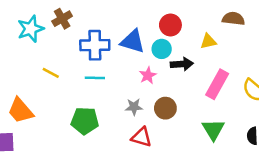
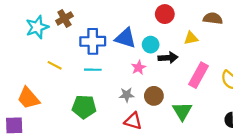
red circle: (170, 25) -> (165, 14), moved
green triangle: (213, 130) -> (182, 111), moved

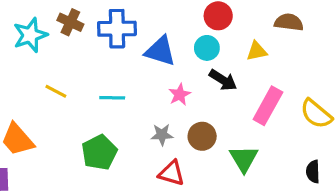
brown cross: (64, 18) -> (70, 22), turned -35
blue cross: (93, 41) -> (117, 29), moved
cyan circle: (151, 45) -> (207, 48), moved
black arrow: (168, 58) -> (223, 80), turned 36
green pentagon: (84, 107) -> (99, 152), turned -30

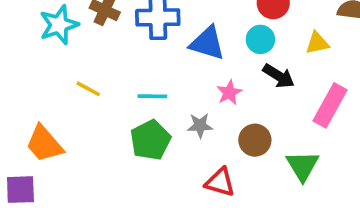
gray star: (162, 135) -> (200, 125), moved
green pentagon: (99, 152) -> (151, 140), moved

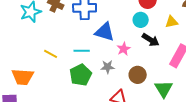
blue triangle: (207, 43) -> (105, 32), moved
yellow line: (88, 89) -> (51, 54), moved
orange trapezoid: (44, 144) -> (23, 77), turned -45

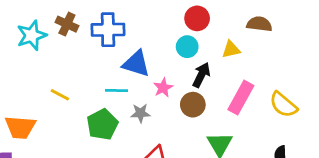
black arrow: (151, 40) -> (201, 75), turned -96
cyan line: (82, 51) -> (116, 91), moved
brown circle: (138, 75) -> (193, 105), moved

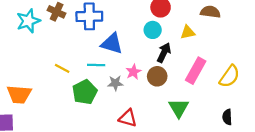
pink star: (163, 88) -> (133, 72), moved
yellow line: (60, 95) -> (62, 68), moved
yellow semicircle: (283, 105) -> (230, 76), turned -95

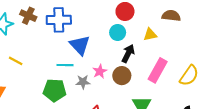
blue triangle: (112, 44) -> (80, 45), turned 30
yellow line: (62, 68) -> (16, 61), moved
green pentagon: (85, 92) -> (55, 90), turned 30

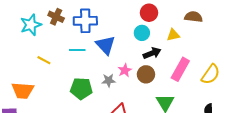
black arrow: (128, 54) -> (152, 53), turned 42
cyan line: (65, 65) -> (77, 50), moved

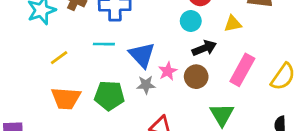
blue triangle: (106, 45) -> (142, 55), moved
yellow line: (44, 60) -> (59, 58), turned -64
orange trapezoid: (23, 91) -> (66, 98), moved

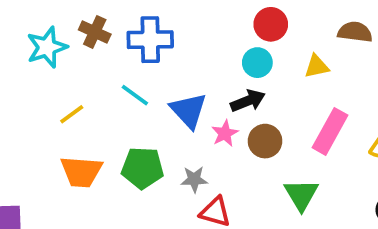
cyan line: (104, 44) -> (135, 95), turned 35
black arrow: (204, 48) -> (248, 101), moved
gray star: (146, 85) -> (194, 179), moved

